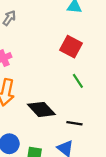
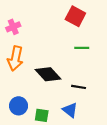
green line: (78, 81) -> (82, 48), turned -56

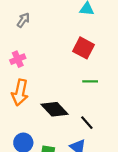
black line: (79, 87) -> (87, 123), turned 40

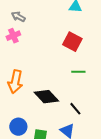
gray arrow: (23, 20) -> (18, 17), turned -96
pink cross: (18, 59) -> (13, 36), moved

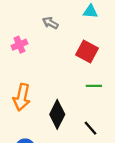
gray arrow: (18, 17) -> (50, 23), moved
black diamond: (46, 97) -> (57, 114), turned 70

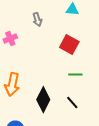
gray arrow: (50, 23) -> (37, 20), turned -136
black line: (90, 128) -> (72, 102), moved

